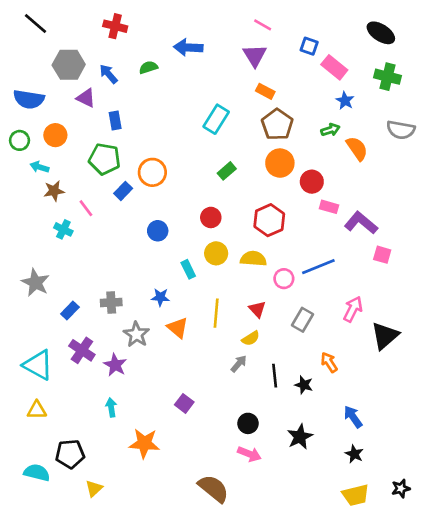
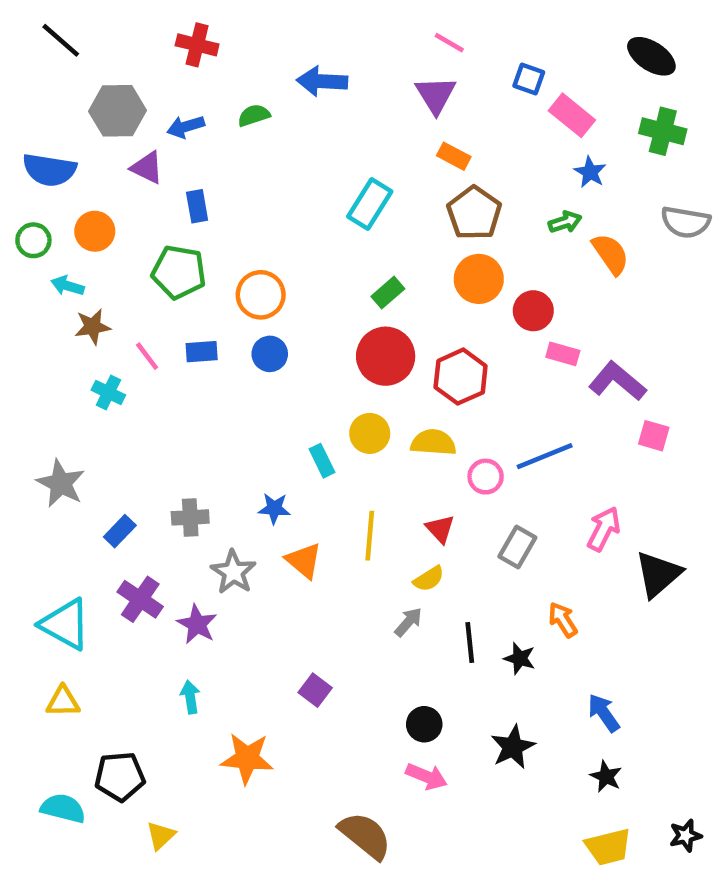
blue arrow: (109, 74) -> (186, 127), turned -66
blue rectangle: (123, 191) -> (202, 352), moved, turned 42
red circle: (211, 217) -> (386, 356), moved, size x1.6
blue circle: (158, 231) -> (270, 354), moved

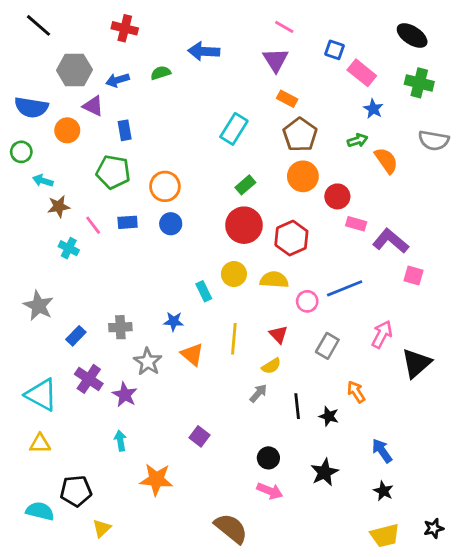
orange circle: (95, 231) -> (67, 130), moved

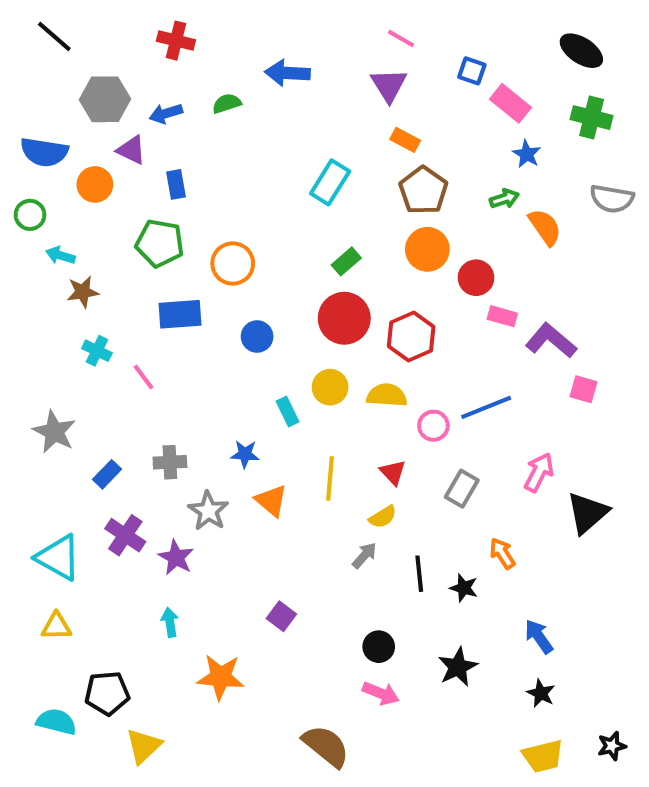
blue rectangle: (128, 222) -> (180, 314), size x1.5
blue circle: (171, 224) -> (257, 336), moved
pink line: (93, 225) -> (144, 377), moved
yellow triangle: (102, 528) -> (144, 746), size x1.4

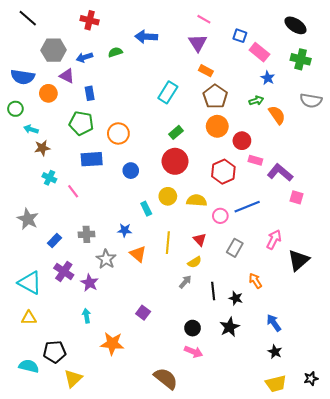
red hexagon: (411, 336) -> (223, 172), moved
black star: (458, 667) -> (230, 327), moved

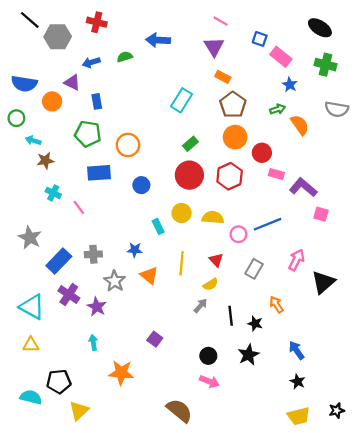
gray hexagon: (54, 50) -> (58, 37), moved
red hexagon: (223, 172) -> (230, 176), moved
blue rectangle: (55, 241) -> (59, 261), size x1.6

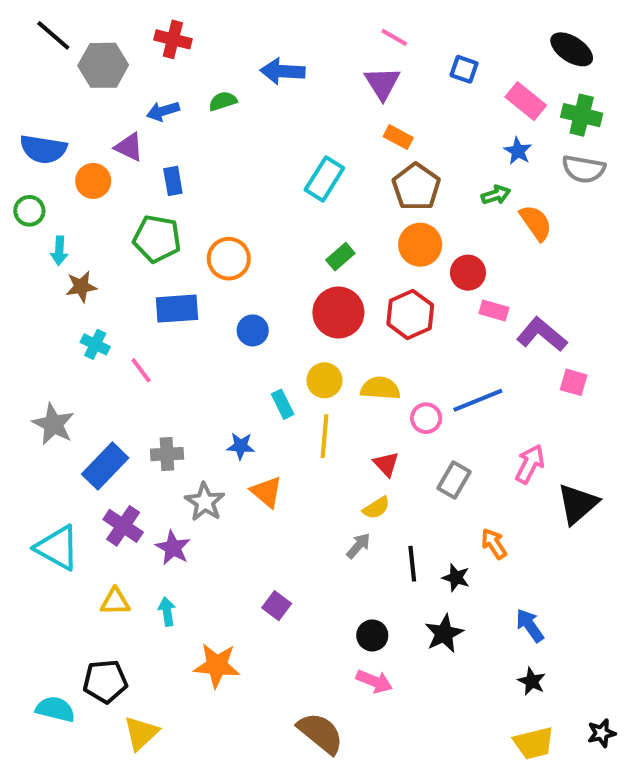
pink rectangle: (281, 57) -> (526, 101), moved
gray semicircle: (337, 109) -> (584, 169), moved
cyan arrow: (33, 140) -> (59, 251), turned -104
yellow line: (182, 263) -> (324, 436), moved
yellow triangle: (31, 345) -> (115, 602), moved

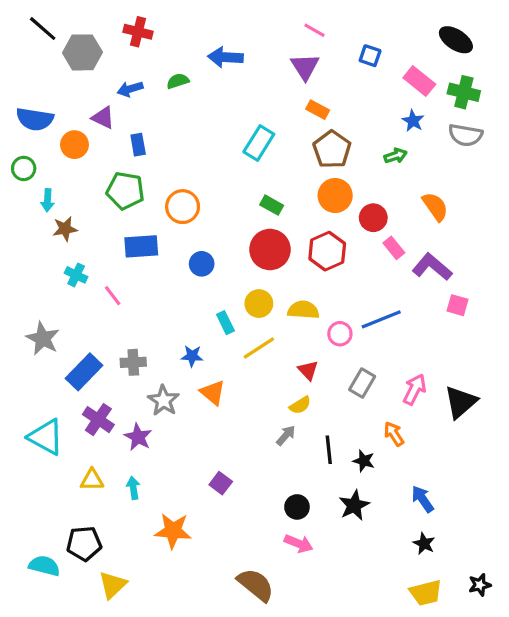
orange semicircle: (536, 223) -> (435, 207), moved
green rectangle: (340, 257) -> (272, 205), turned 70
pink rectangle: (494, 311) -> (394, 248), turned 35
yellow line: (324, 436) -> (259, 348), turned 52
pink arrow: (530, 464) -> (415, 389), moved

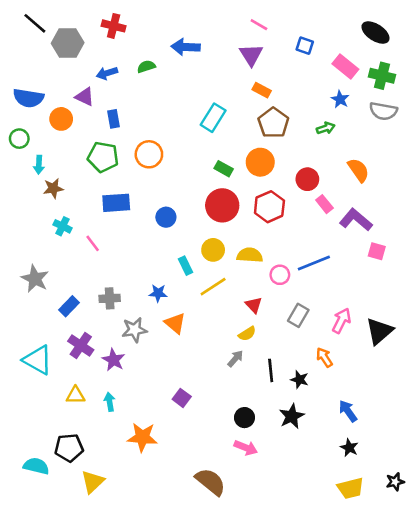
orange circle: (335, 195) -> (260, 162), moved
orange circle: (183, 207) -> (149, 154), moved
blue rectangle: (84, 372) -> (69, 306), size x0.7
gray star: (163, 400) -> (134, 330), turned 30

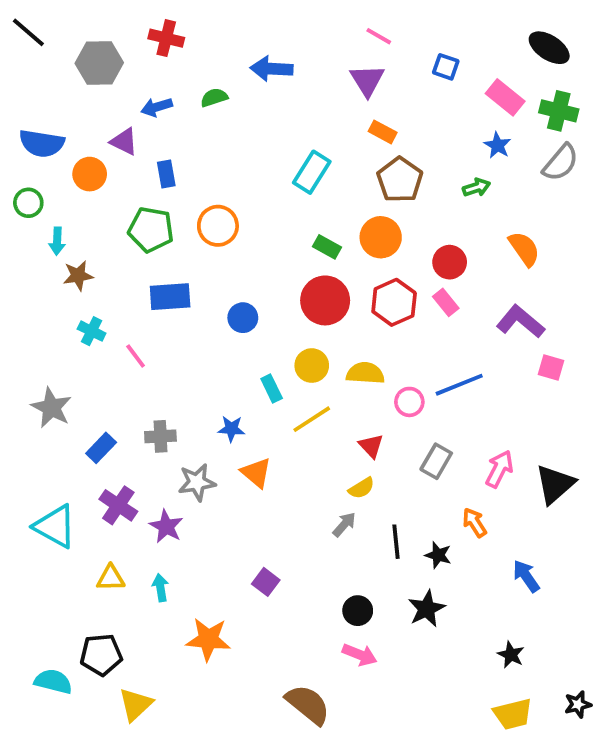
black line: (35, 23) -> (28, 32), moved
gray semicircle: (383, 111) -> (561, 163), turned -60
pink rectangle: (324, 204) -> (446, 302), moved
blue arrow: (348, 411) -> (526, 576), moved

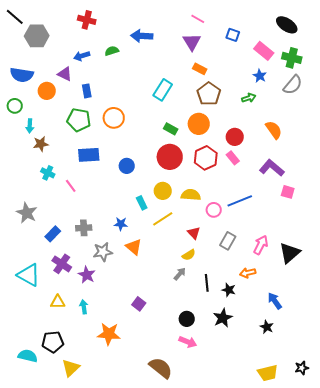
gray hexagon: (99, 63) -> (37, 36), moved
orange arrow: (474, 523) -> (248, 273), turned -70
black star: (511, 655) -> (267, 327), moved

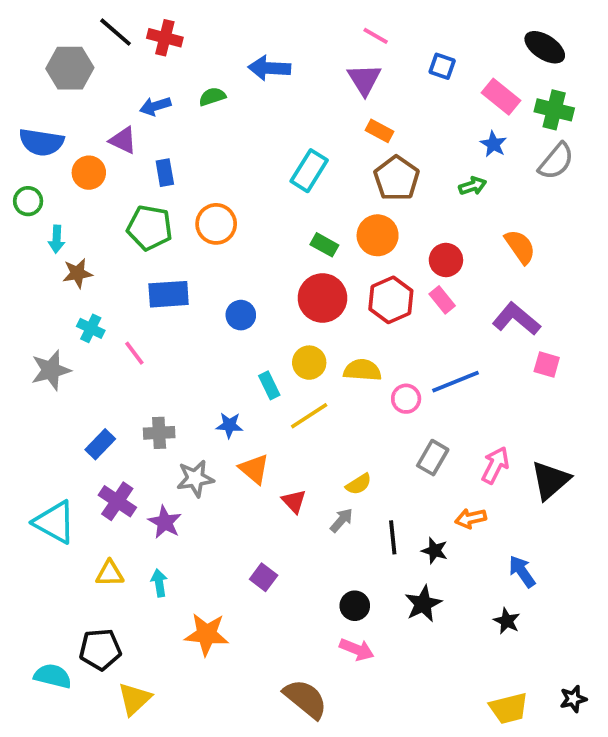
black line: (15, 17) -> (115, 32), moved
gray star: (27, 213) -> (51, 370), moved, turned 30
red triangle: (194, 233) -> (294, 501), moved

